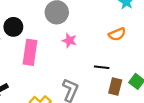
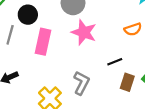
pink star: (69, 41) -> (84, 32), size x1.6
black line: (102, 67) -> (115, 62), turned -32

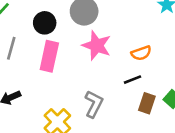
black circle: (28, 15) -> (45, 23), moved
orange semicircle: (133, 29) -> (141, 53), moved

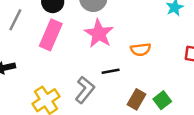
black line: (132, 80) -> (111, 71), moved

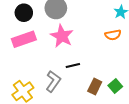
pink rectangle: (51, 35) -> (24, 39), turned 50
orange semicircle: (141, 49) -> (113, 35), moved

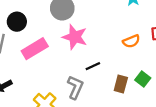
black circle: (24, 13) -> (17, 22), moved
orange semicircle: (113, 35) -> (131, 41), moved

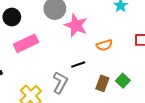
pink star: (75, 37) -> (76, 25), moved
orange semicircle: (131, 41) -> (104, 45), moved

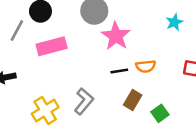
black line: (78, 64) -> (119, 71), moved
brown rectangle: (102, 83) -> (133, 100), moved

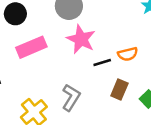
pink star: (116, 36) -> (81, 39), moved

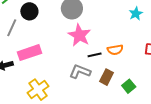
pink rectangle: (31, 47) -> (29, 53), moved
gray L-shape: (71, 97) -> (80, 71), moved, turned -105

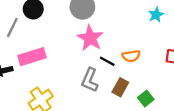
black line: (95, 55) -> (107, 61), turned 40
gray L-shape: (80, 71) -> (90, 80), turned -90

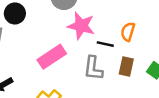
orange semicircle: (131, 56) -> (128, 32), turned 132
pink rectangle: (32, 57) -> (52, 57), moved

